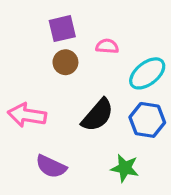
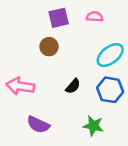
purple square: (62, 29) -> (59, 18), moved
pink semicircle: (107, 46) -> (95, 17), moved
black semicircle: (98, 115) -> (73, 86), size x0.6

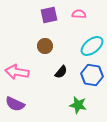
brown circle: (49, 47) -> (45, 46), moved
purple semicircle: (38, 125) -> (15, 104), moved

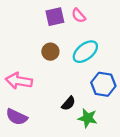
pink semicircle: (79, 14) -> (79, 16), moved, turned -136
cyan ellipse: (92, 46) -> (85, 52), moved
black semicircle: (61, 72) -> (68, 103), moved

